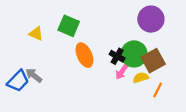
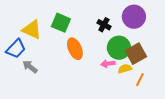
yellow triangle: (36, 34) -> (32, 30), size x1.5
black cross: (117, 56) -> (104, 25), moved
pink arrow: (122, 72) -> (108, 64), turned 48
blue trapezoid: (18, 81) -> (16, 49), moved

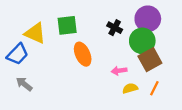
green square: (61, 23) -> (67, 25), turned -30
green circle: (119, 48) -> (142, 41), moved
gray arrow: (30, 67) -> (24, 84), moved
yellow semicircle: (125, 69) -> (130, 88), moved

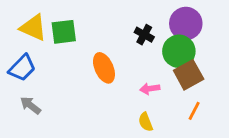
green square: (67, 25) -> (64, 32), moved
yellow triangle: (35, 33) -> (33, 28), moved
yellow semicircle: (130, 88) -> (146, 122), moved, turned -96

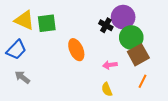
purple circle: (186, 23) -> (123, 17), moved

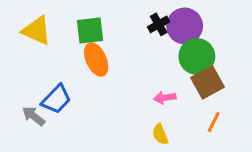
green square: (47, 23) -> (90, 31), moved
black cross: (106, 25) -> (159, 24), moved, turned 32
blue trapezoid: (16, 50) -> (56, 99), moved
orange ellipse: (76, 50) -> (96, 60), moved

